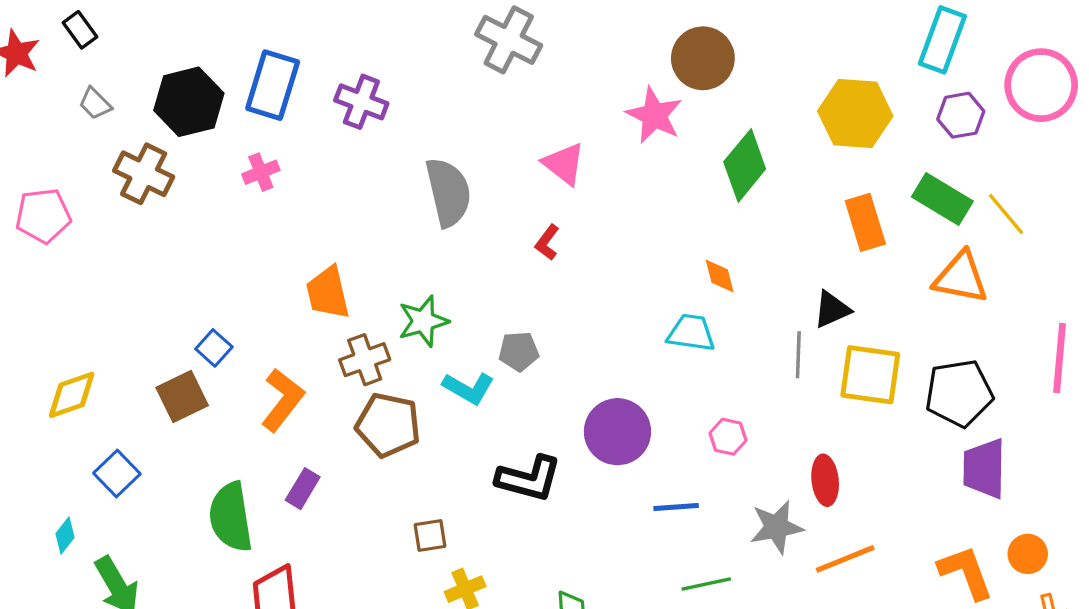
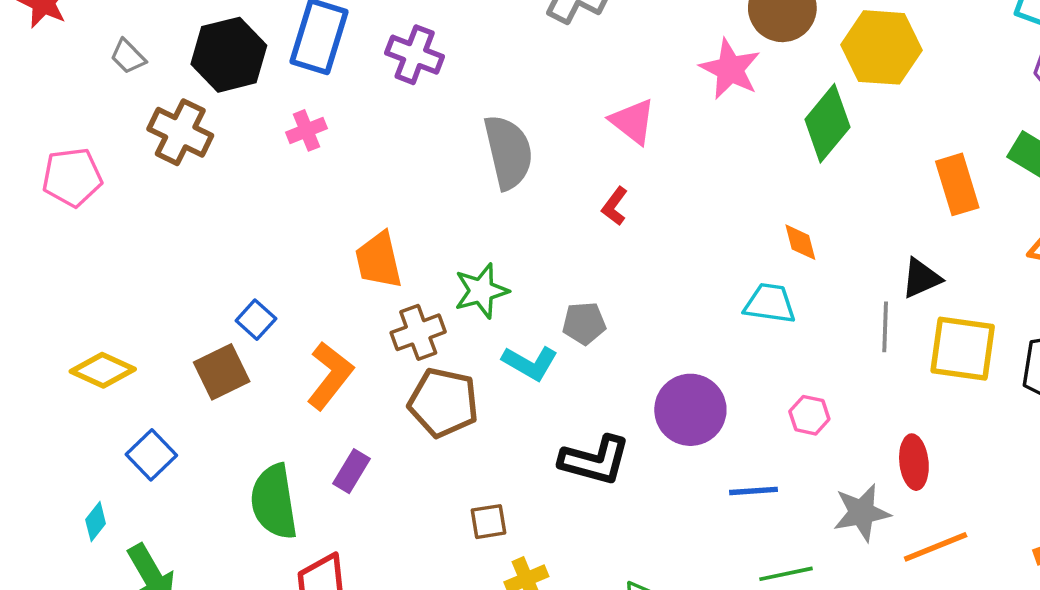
yellow hexagon: (855, 114) -> (881, 47), moved
yellow diamond: (72, 395) -> (103, 370), turned 44

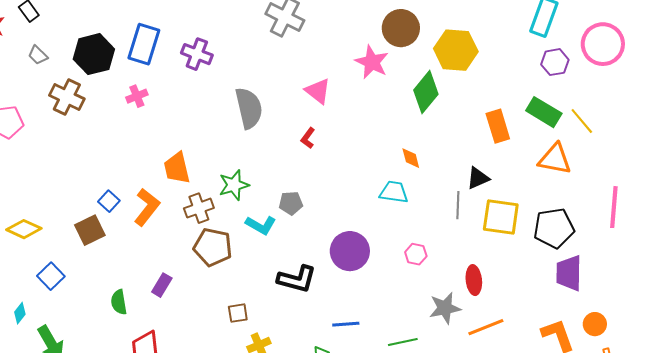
orange L-shape: (330, 376) -> (147, 207), moved
blue line: (754, 491) -> (346, 324), moved
green semicircle: (274, 502) -> (119, 302), size x0.6

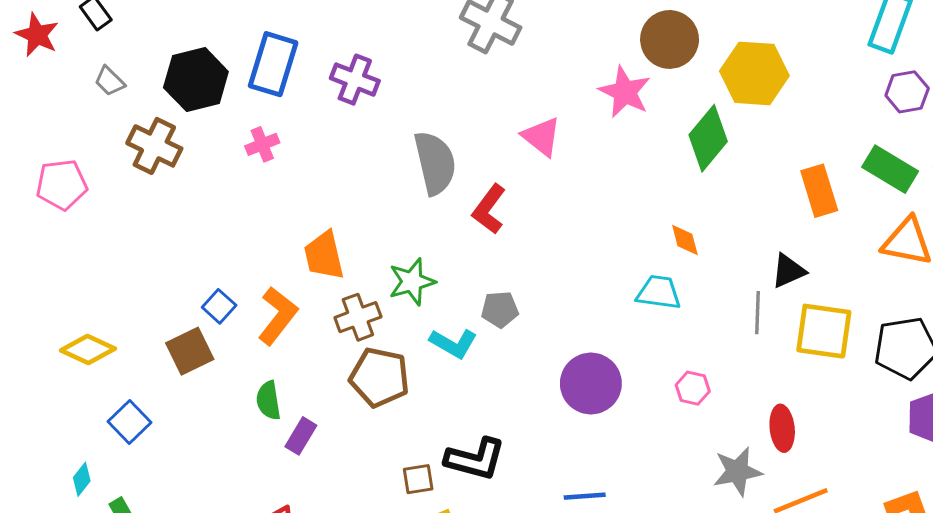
red L-shape: (308, 138) -> (489, 209), moved, size x1.5
black L-shape: (297, 279) -> (475, 459), moved
green semicircle: (119, 302) -> (268, 400), moved

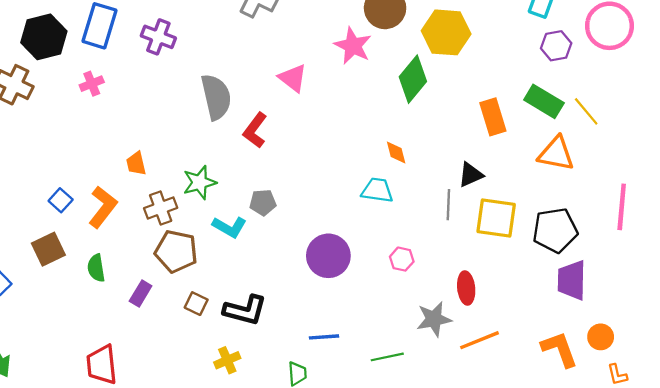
orange trapezoid: (324, 255) -> (136, 164), size x0.7
brown square: (190, 351) -> (48, 249), moved
purple rectangle: (301, 436) -> (141, 294), moved
brown square: (418, 479) -> (196, 304), moved, turned 35

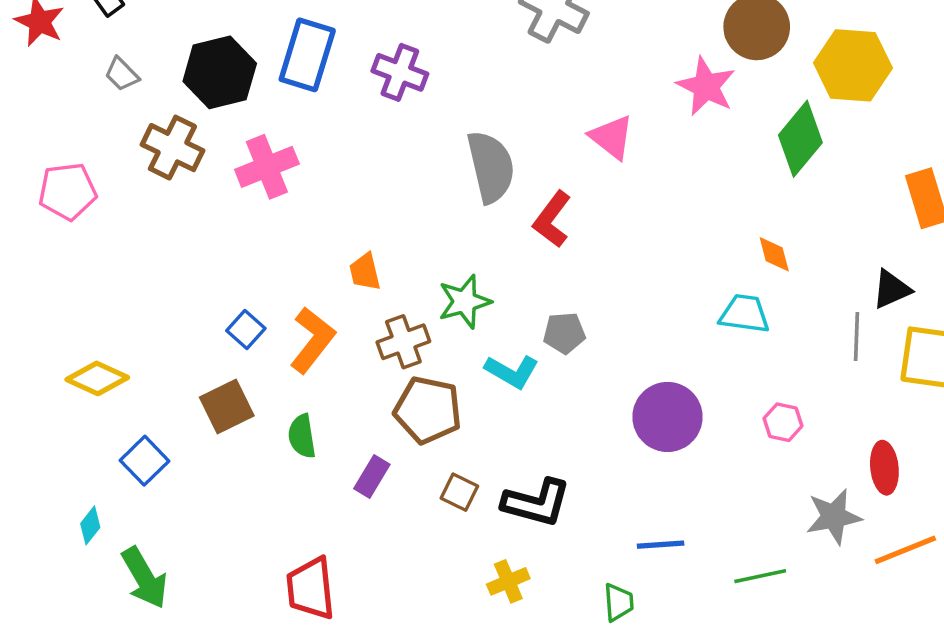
pink cross: (92, 84) -> (267, 167), moved, size x1.6

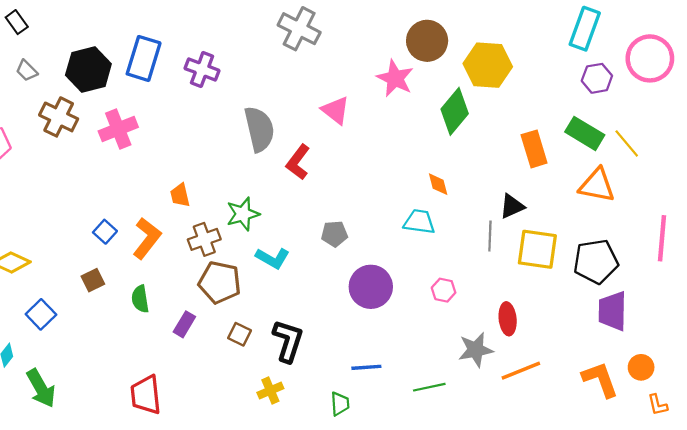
gray pentagon: (564, 333) -> (334, 234), moved
brown square: (227, 406) -> (93, 280), size x0.7
black L-shape: (536, 503) -> (288, 341), turned -87

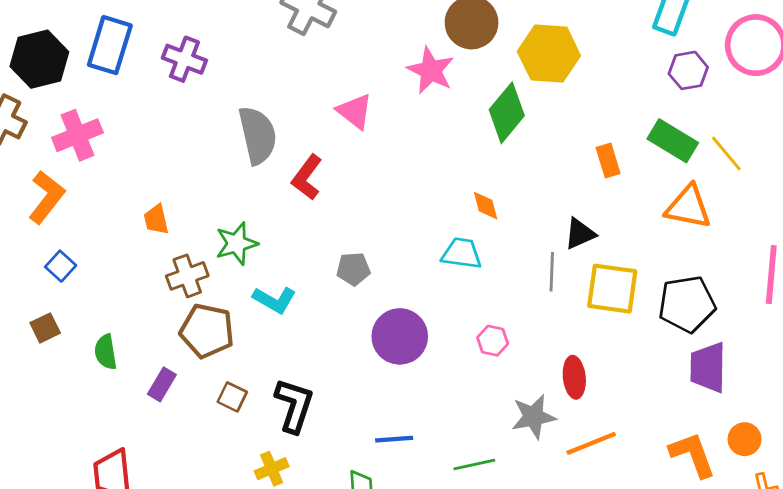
orange rectangle: (534, 149) -> (608, 161), size x0.7
orange L-shape: (147, 238) -> (46, 197), moved

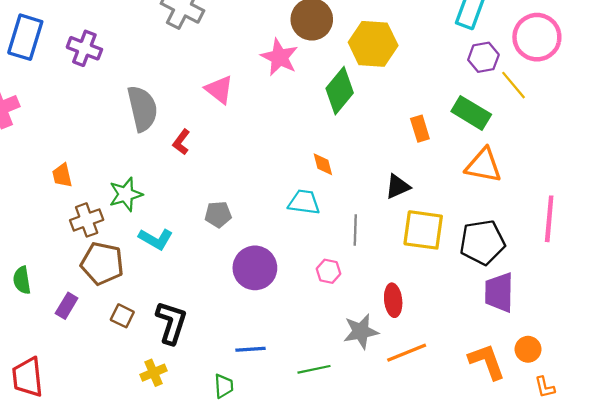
yellow line: (726, 153) -> (514, 85), moved
red L-shape: (307, 177) -> (181, 142), size x0.7
gray line: (552, 272) -> (355, 230), moved

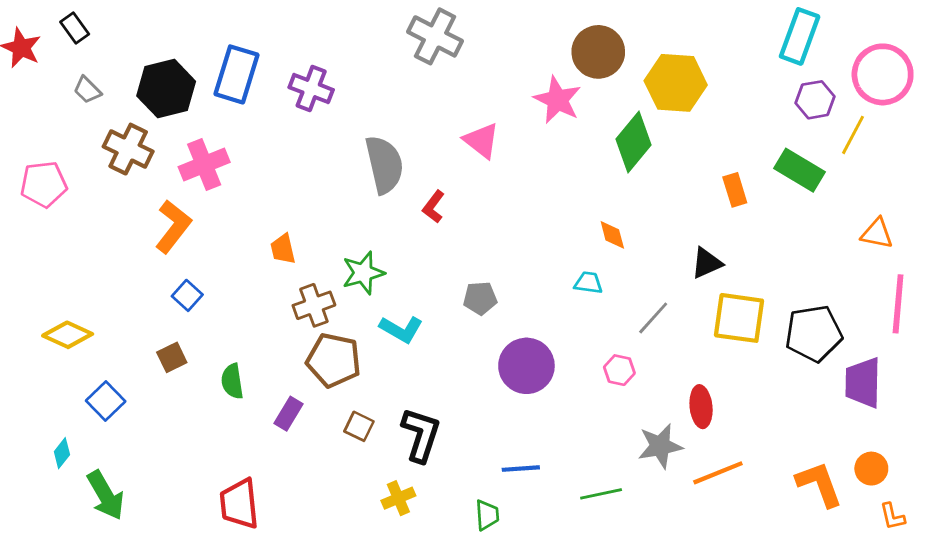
yellow line: (514, 85) -> (853, 135), turned 68
orange triangle: (483, 165) -> (877, 233), moved, size x0.7
cyan trapezoid: (304, 202) -> (588, 283), size x0.7
gray line: (355, 230) -> (653, 318), turned 40
purple trapezoid: (499, 292) -> (863, 383), moved

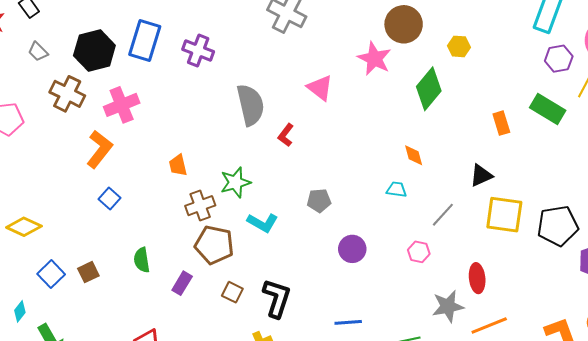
yellow hexagon: (676, 83) -> (459, 46), size x0.5
brown square: (172, 357) -> (88, 272), moved
purple circle: (526, 366) -> (352, 249), size x0.7

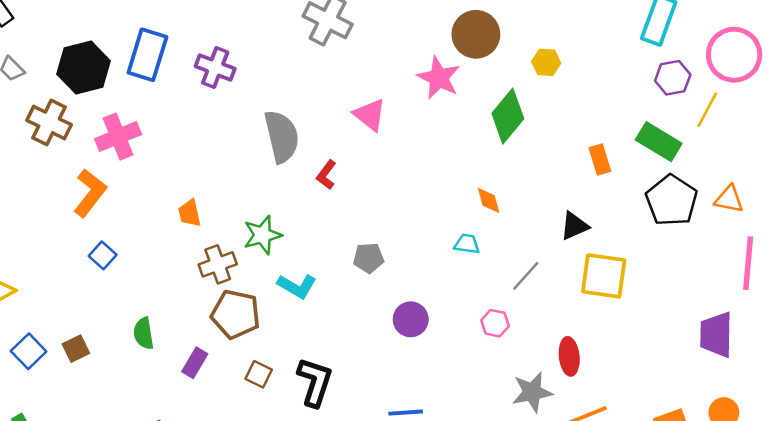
black pentagon: (558, 226) -> (671, 200), moved, turned -30

